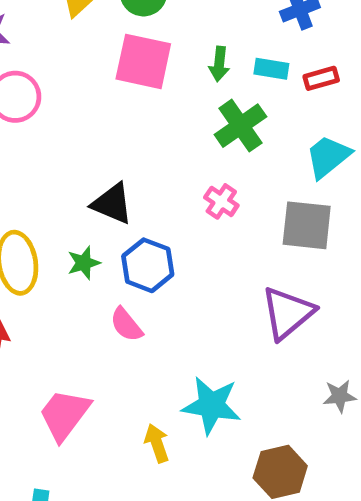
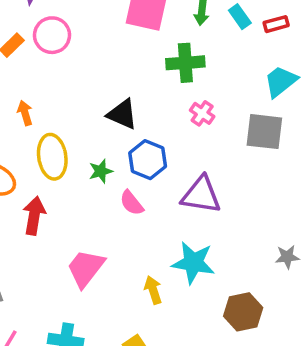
cyan rectangle: (271, 69) -> (240, 17), turned 45
green cross: (240, 126) -> (185, 63), moved, turned 30
green star: (84, 263) -> (101, 171), moved
purple triangle: (288, 313) -> (201, 195), moved, turned 48

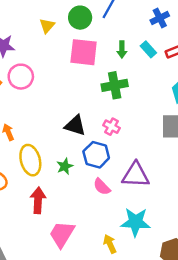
pink cross: (202, 113) -> (111, 127), moved
pink semicircle: (132, 203) -> (102, 187), moved
red arrow: (34, 216) -> (38, 200), moved

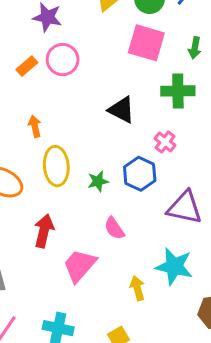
black triangle: (75, 125) -> (122, 110), moved
pink semicircle: (102, 187) -> (114, 228), moved
red arrow: (38, 200) -> (44, 231), moved

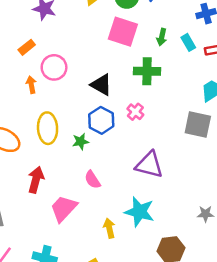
pink circle: (63, 60) -> (54, 67), moved
orange arrow: (35, 126) -> (31, 85), moved
blue hexagon: (140, 174) -> (101, 120), moved

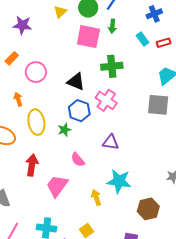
green arrow: (162, 37) -> (112, 26), moved
orange arrow: (31, 85) -> (18, 99), moved
pink cross: (135, 112) -> (106, 100), size x1.5
purple triangle: (149, 165) -> (111, 142), moved, size x0.7

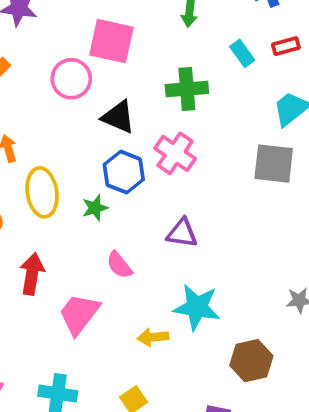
pink square: (88, 37) -> (111, 41), moved
cyan rectangle: (143, 39) -> (242, 53), moved
pink circle: (36, 72) -> (71, 79), moved
yellow arrow: (96, 197) -> (153, 337), turned -77

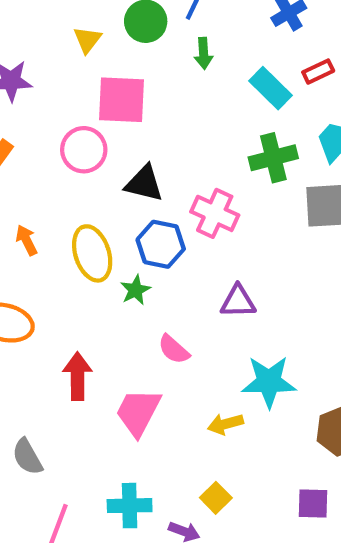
cyan rectangle: (242, 53) -> (271, 88), size x1.4
green cross: (187, 89) -> (273, 158), moved
yellow ellipse: (42, 192) -> (92, 253), moved

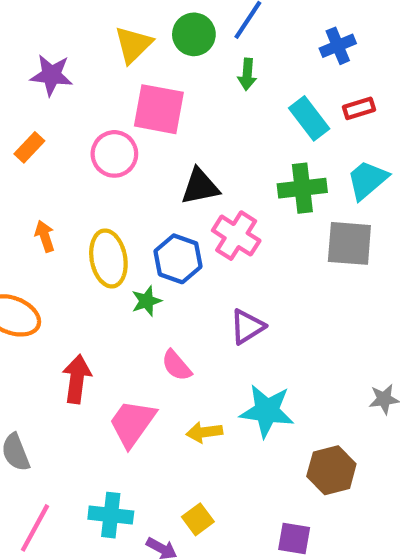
yellow triangle: (87, 40) -> (133, 45), size x1.4
black triangle: (144, 184) -> (200, 186), moved, turned -33
purple triangle: (238, 301) -> (247, 327), turned -39
yellow arrow: (225, 424) -> (204, 432), moved

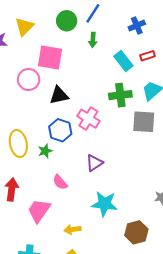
yellow triangle: (133, 45) -> (24, 27), moved
black triangle: (200, 186) -> (59, 95), moved
yellow ellipse: (108, 258) -> (18, 144), moved
yellow arrow: (204, 432) -> (73, 229), moved

